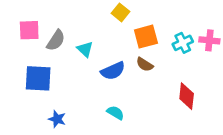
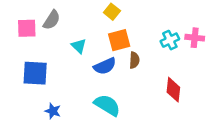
orange square: (146, 37) -> (119, 40), moved
gray semicircle: (56, 40) -> (52, 20), moved
brown semicircle: (145, 64) -> (134, 60), turned -119
cyan semicircle: (115, 113) -> (107, 105), size x1.6

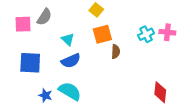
blue semicircle: (105, 66) -> (71, 61), moved
red diamond: (173, 90) -> (160, 92), moved
cyan semicircle: (107, 105) -> (70, 91), moved

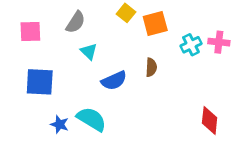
gray semicircle: (44, 17) -> (76, 22), moved
orange square: (102, 34) -> (155, 24), moved
blue semicircle: (71, 61) -> (114, 81), moved

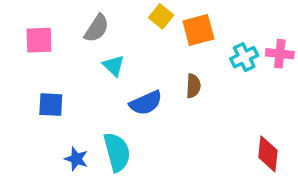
blue square: (40, 82) -> (51, 105), size x0.7
cyan semicircle: (91, 119) -> (117, 152), turned 44

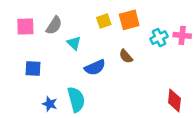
yellow square: (161, 16) -> (104, 21), moved, turned 32
gray semicircle: (97, 28) -> (54, 25), moved
brown semicircle: (193, 86) -> (126, 56), turned 136

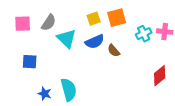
cyan triangle: (74, 43) -> (67, 39), size x1.5
blue semicircle: (95, 67) -> (95, 42), moved
red diamond: (174, 101) -> (160, 76), moved, turned 45

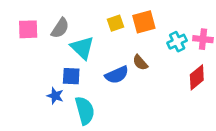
blue semicircle: (95, 42) -> (117, 75), moved
blue square: (30, 62) -> (71, 76), moved
red diamond: (160, 76) -> (197, 77), moved
blue star: (45, 94) -> (55, 96), moved

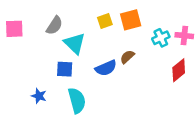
pink square: (28, 29) -> (14, 29), moved
brown semicircle: (140, 63) -> (127, 57), turned 88
blue star: (55, 96) -> (39, 96), moved

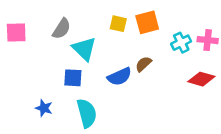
yellow square: (105, 21) -> (118, 24), turned 32
red diamond: (179, 70) -> (201, 79), turned 55

